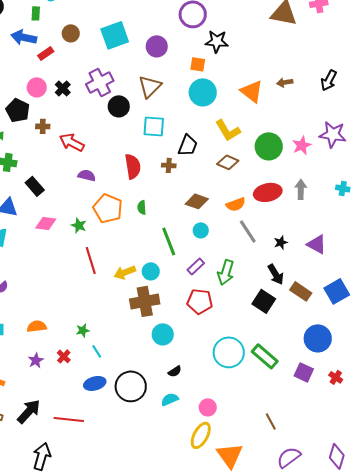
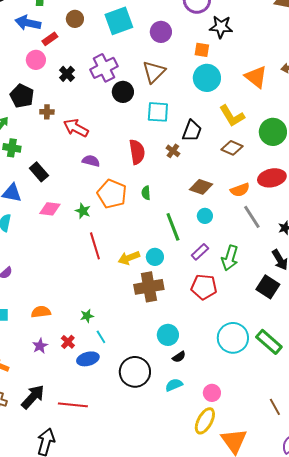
pink circle: (37, 87) -> (36, 60), moved
brown cross: (169, 165) -> (173, 151), turned 32
cyan circle: (163, 334) -> (168, 335), moved
blue ellipse: (95, 383) -> (88, 359), moved

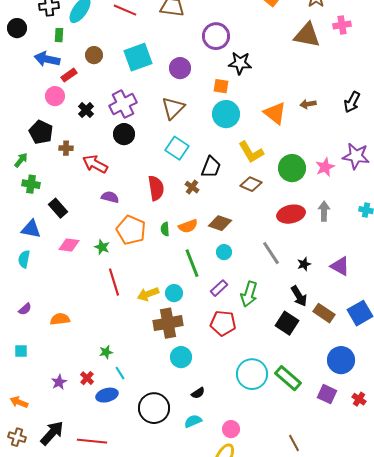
black circle: (123, 92) -> (124, 134), moved
cyan square: (158, 112) -> (177, 148), turned 30
orange semicircle: (240, 190) -> (188, 226), moved
orange semicircle: (41, 312) -> (60, 319), moved
cyan circle: (168, 335) -> (181, 357), moved

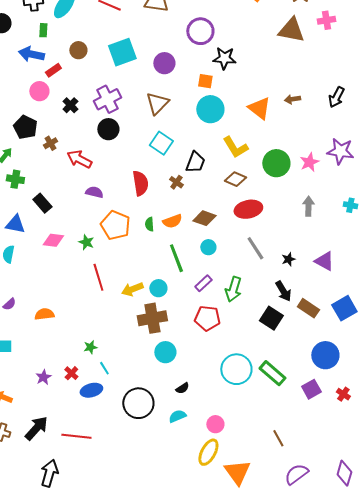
brown cross: (66, 148) -> (50, 143), turned -32
red ellipse: (291, 214) -> (248, 209), moved
purple square: (327, 394) -> (311, 389), turned 36

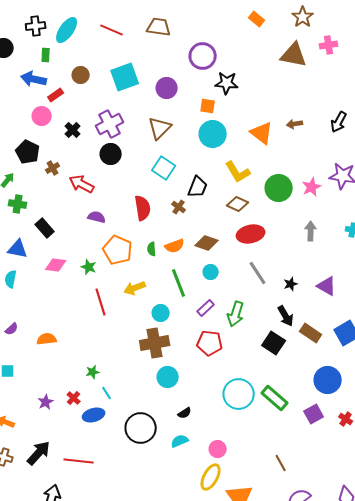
yellow arrow: (132, 289) -> (135, 288), moved

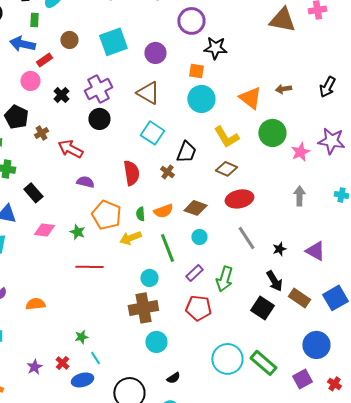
brown triangle: (160, 128) -> (148, 93), turned -45
green circle: (279, 188) -> (272, 133), moved
yellow arrow: (135, 288) -> (130, 238), moved
red line: (101, 302) -> (89, 267), turned -72

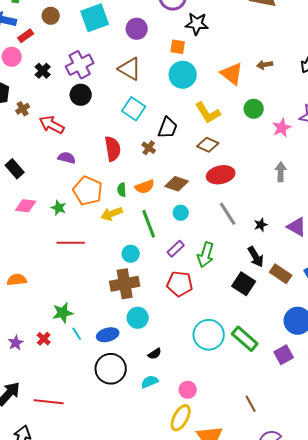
green circle: (272, 133) -> (254, 109), size x0.7
green star: (81, 337) -> (63, 313), size x1.5
blue ellipse: (82, 380) -> (108, 335), moved

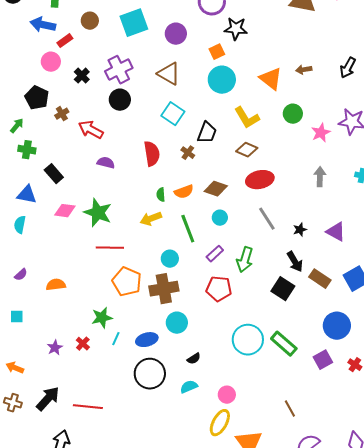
orange square: (178, 47) -> (217, 52), turned -35
orange pentagon: (88, 191) -> (127, 282), moved
green star: (59, 208) -> (98, 213), size x1.8
cyan line: (77, 334) -> (116, 339), turned 56

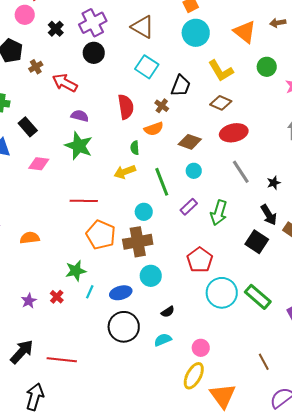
orange semicircle: (184, 192) -> (154, 129), moved
green star: (98, 213) -> (79, 146), moved
red pentagon: (219, 289) -> (200, 260), moved, turned 30

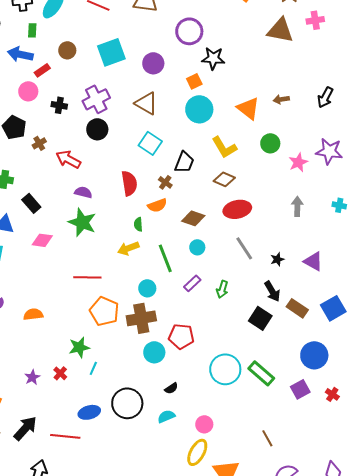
black cross: (56, 29) -> (59, 105), turned -35
green arrow: (219, 213) -> (222, 289), size x0.7
red pentagon: (200, 260) -> (181, 336), moved, turned -30
blue ellipse: (121, 293) -> (89, 412), moved

